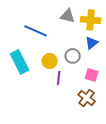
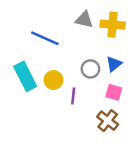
blue triangle: (92, 43) -> (114, 64), moved
yellow circle: (50, 61) -> (53, 80), moved

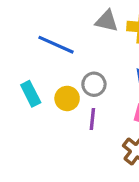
gray circle: (90, 69) -> (94, 84), moved
cyan rectangle: (25, 76) -> (31, 94), size x0.7

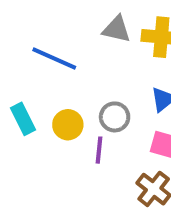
gray circle: (94, 84) -> (115, 117), moved

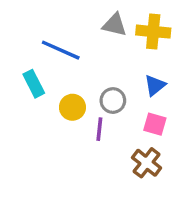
cyan rectangle: (23, 119) -> (34, 84), moved

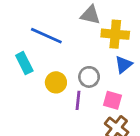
yellow cross: (153, 32) -> (115, 34), moved
pink square: (155, 124) -> (112, 100), moved

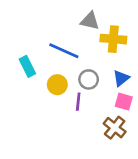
blue line: (46, 36) -> (64, 51), moved
blue triangle: (123, 65) -> (121, 78), moved
pink square: (112, 100) -> (124, 102), moved

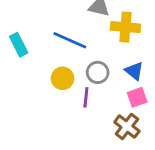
cyan rectangle: (27, 66) -> (19, 45), moved
blue triangle: (121, 78) -> (134, 71), turned -42
pink square: (124, 102) -> (137, 97), turned -36

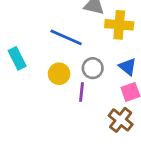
cyan rectangle: (19, 45) -> (17, 58), moved

